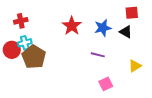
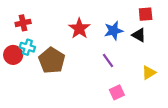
cyan cross: (25, 43) -> (27, 47), turned 32
purple line: (98, 55) -> (108, 60), turned 40
brown pentagon: (34, 57) -> (52, 60), moved

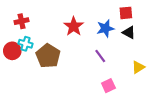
red square: (146, 14) -> (126, 13), moved

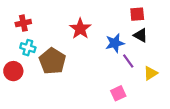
blue star: (105, 28) -> (115, 43), moved
red circle: (12, 51) -> (13, 71), moved
purple line: (100, 56) -> (128, 61), moved

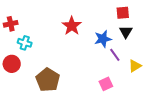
red cross: (23, 23) -> (11, 24), moved
black triangle: (141, 35) -> (126, 32), turned 32
brown pentagon: (52, 61) -> (48, 80), moved

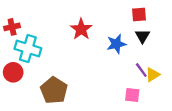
cyan cross: (25, 43) -> (28, 48), size x1.6
purple line: (115, 55) -> (141, 70), moved
pink square: (106, 84) -> (132, 95), moved, turned 32

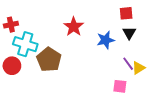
brown pentagon: (54, 90) -> (49, 60), moved

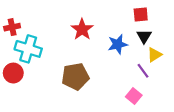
brown pentagon: (49, 60) -> (75, 76), moved, turned 30
yellow triangle: (138, 68) -> (154, 55), moved
pink square: (120, 86) -> (134, 96), turned 32

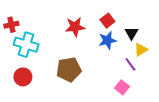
red square: (141, 14) -> (107, 21), moved, turned -32
red star: (82, 29) -> (75, 27), turned 30
red circle: (13, 73) -> (23, 77), moved

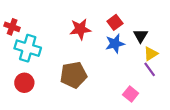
red cross: (11, 25) -> (12, 27), turned 32
purple line: (130, 64) -> (150, 69), moved

